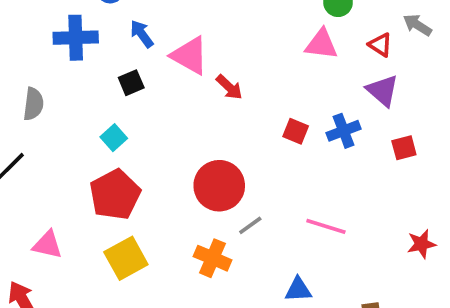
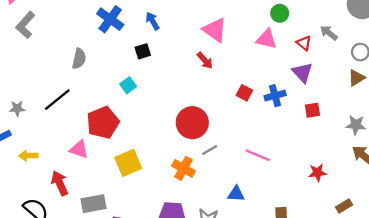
blue cross: (76, 38) -> (110, 19), turned 32
pink triangle: (190, 56) -> (215, 30), moved
red pentagon: (115, 195) -> (103, 123), moved

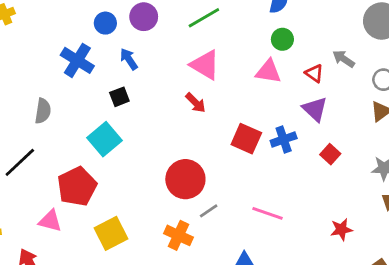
cyan square: (128, 85) -> (104, 139), size x1.6
red square: (244, 93) -> (246, 139), size x1.5
red square: (312, 110) -> (330, 154), turned -35

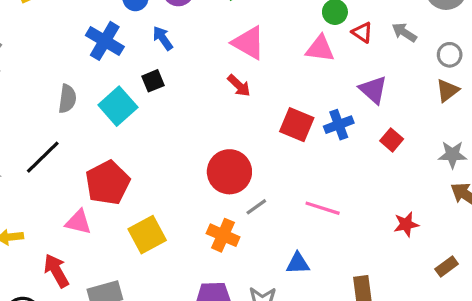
red triangle: (314, 73) -> (362, 32), moved
cyan square: (104, 139) -> (118, 106), moved

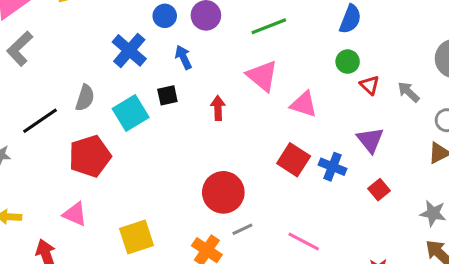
pink triangle: (320, 49) -> (304, 104), moved
red arrow: (239, 86) -> (218, 108), moved, turned -145
blue cross: (339, 125) -> (333, 167), turned 32
black line: (43, 157) -> (40, 121), moved
red pentagon: (108, 183) -> (90, 156), moved

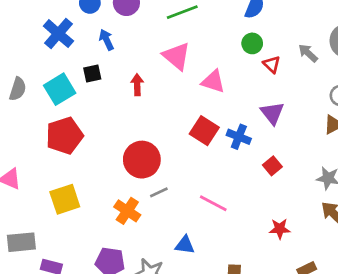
gray arrow: (409, 92) -> (308, 53), moved
gray semicircle: (85, 98) -> (18, 89), moved
red pentagon: (90, 156) -> (64, 136), moved
red square: (379, 190) -> (272, 166), moved

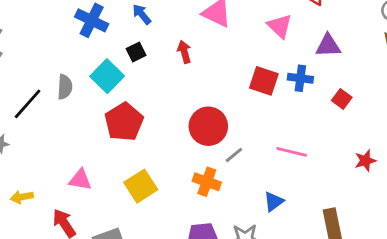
pink triangle: (213, 81) -> (280, 26), moved, turned 40
purple triangle: (272, 113) -> (328, 46), turned -40
blue triangle: (185, 245) -> (274, 201), turned -30

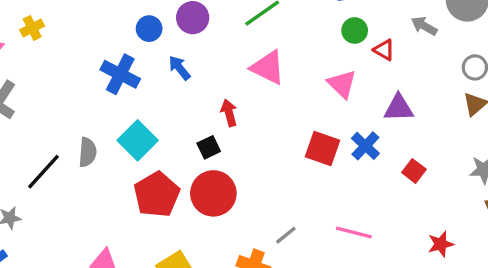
black square: (136, 52) -> (209, 147), moved
blue cross: (300, 78) -> (365, 146), turned 35
red circle: (208, 126) -> (213, 193), moved

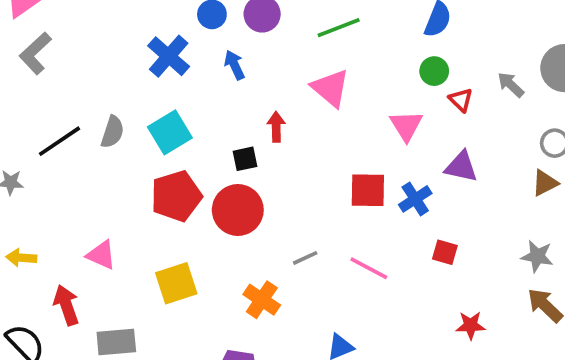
red square: (322, 148) -> (368, 190), turned -32
red square: (414, 171) -> (445, 252), moved, turned -35
pink line: (354, 233) -> (369, 268), moved
gray line: (286, 235) -> (305, 258), moved

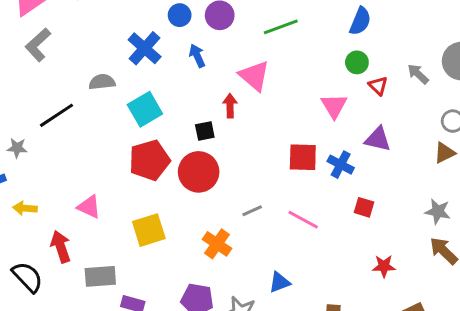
pink triangle: (330, 88) -> (254, 76), moved
gray semicircle: (112, 132) -> (102, 82), moved, turned -115
blue cross: (415, 199) -> (341, 165), turned -30

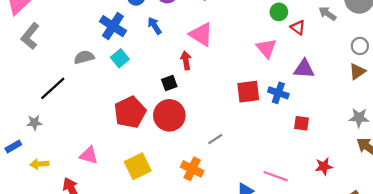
cyan square: (145, 109) -> (120, 58), moved, size x0.7
gray star: (17, 148) -> (34, 123), moved
pink line: (303, 220) -> (276, 176), moved

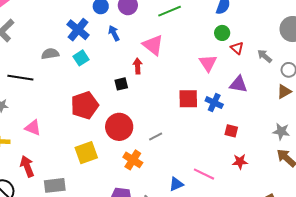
gray arrow: (327, 14) -> (265, 56), moved
black line: (53, 88) -> (20, 78), turned 45
red circle: (169, 115) -> (119, 127), moved
pink triangle: (89, 155) -> (33, 128), moved
red star: (324, 166) -> (240, 162), moved

